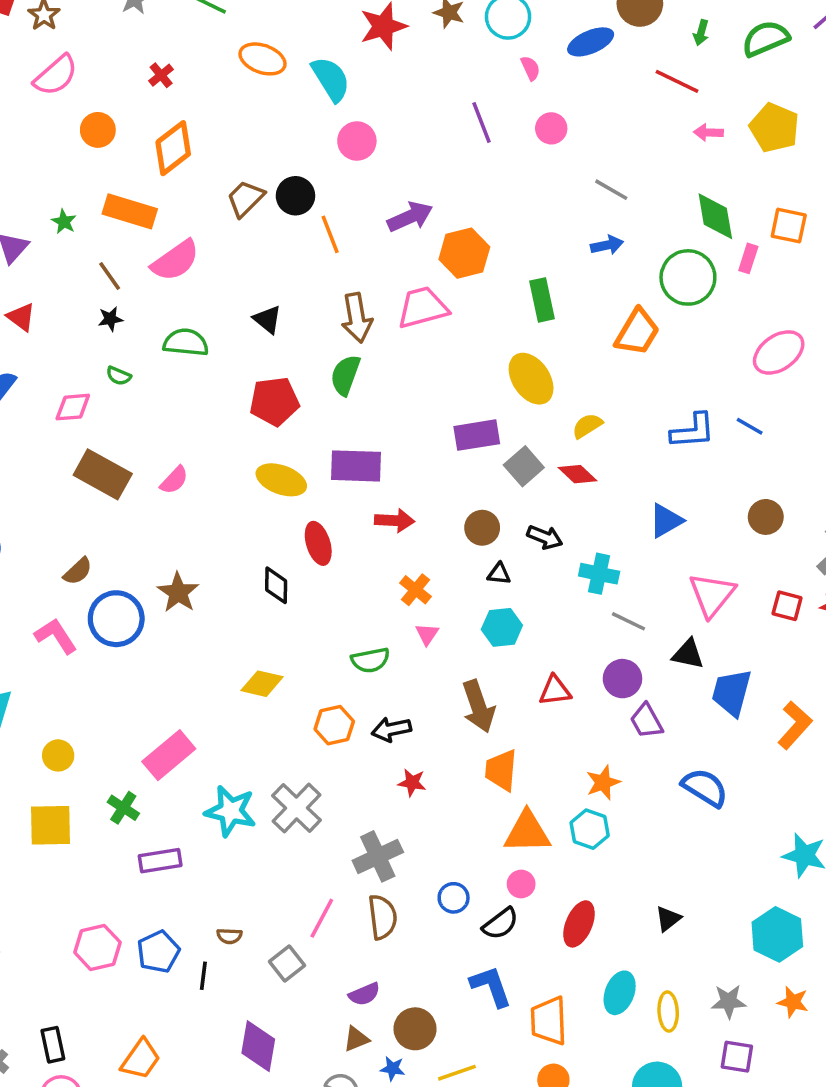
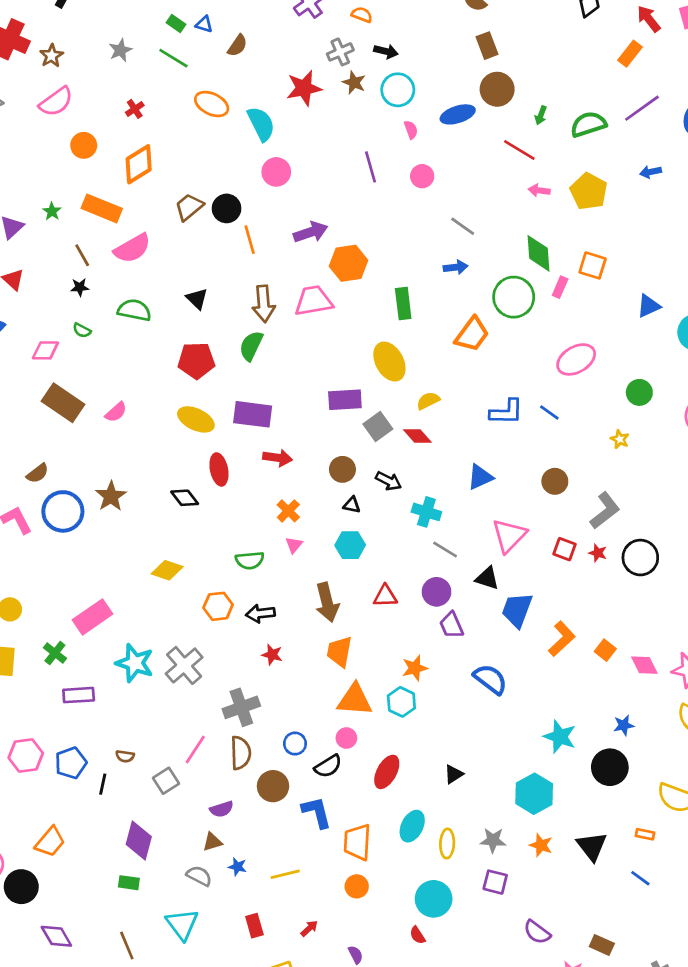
black diamond: (276, 585) -> (185, 498), turned -44
brown circle: (415, 1029) -> (273, 786), moved

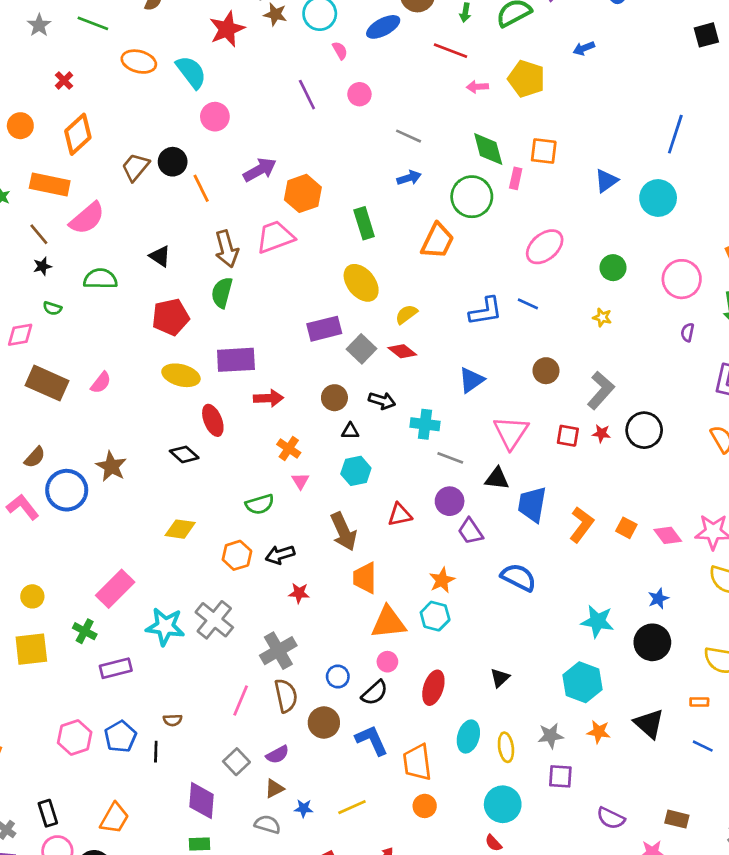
gray square: (166, 781) -> (236, 762), moved

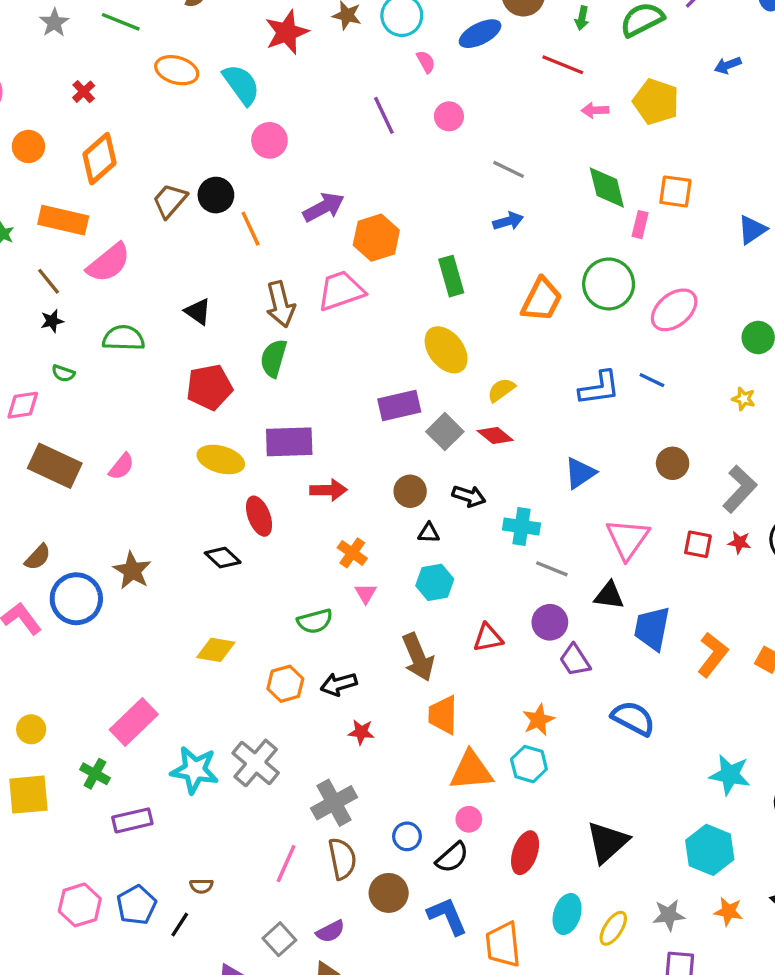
green circle: (472, 197) -> (609, 284), moved
black triangle: (500, 678) -> (607, 842), size x1.8
yellow ellipse: (506, 747) -> (613, 928), turned 40
black line: (156, 752) -> (180, 925), turned 30

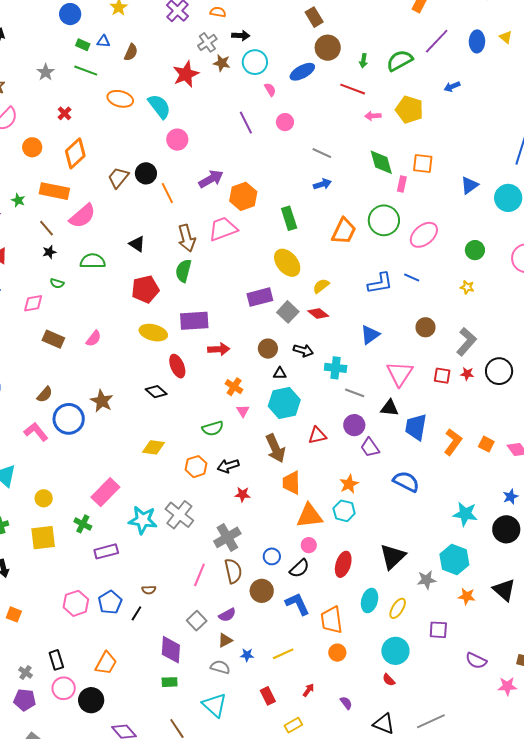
brown rectangle: (55, 466) -> (53, 339), size x0.7
cyan hexagon: (435, 582) -> (284, 403), size x1.4
gray star: (669, 915) -> (427, 580), moved

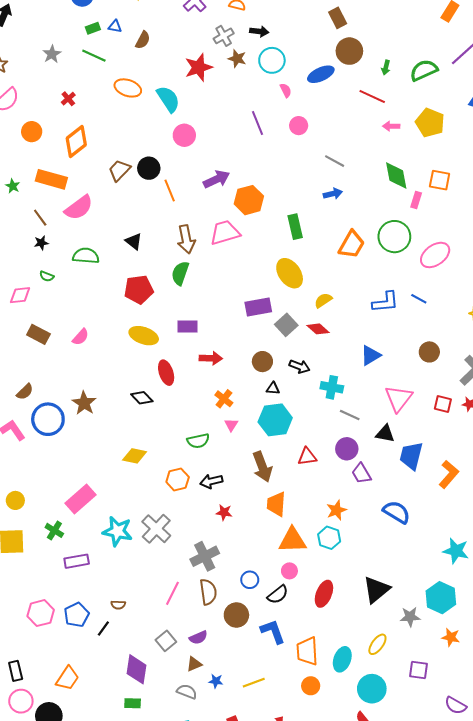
green rectangle: (83, 45) -> (93, 28), turned -48
purple rectangle: (194, 321) -> (187, 327), size x0.7
cyan ellipse: (370, 601) -> (342, 659), moved

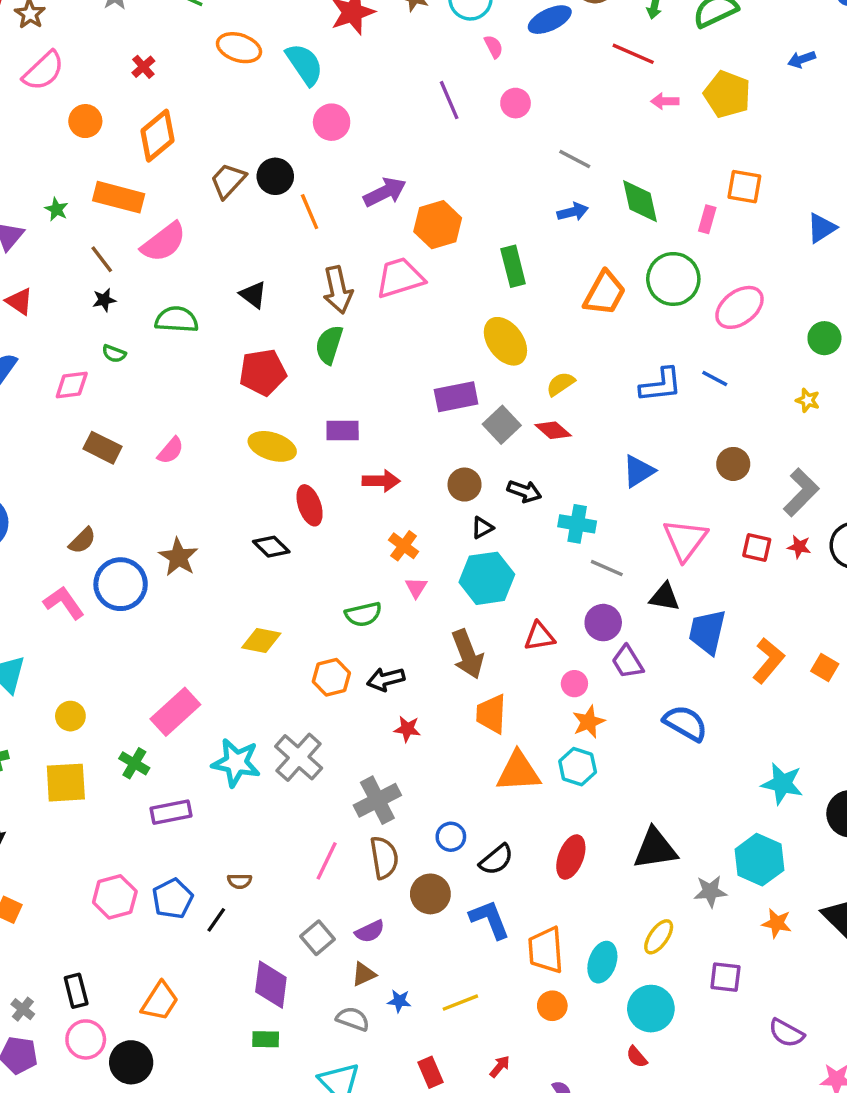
green diamond: (396, 175) -> (640, 201), moved
black triangle: (273, 388) -> (482, 528), turned -32
pink circle: (289, 571) -> (574, 684), moved
black triangle: (376, 590) -> (655, 849), turned 32

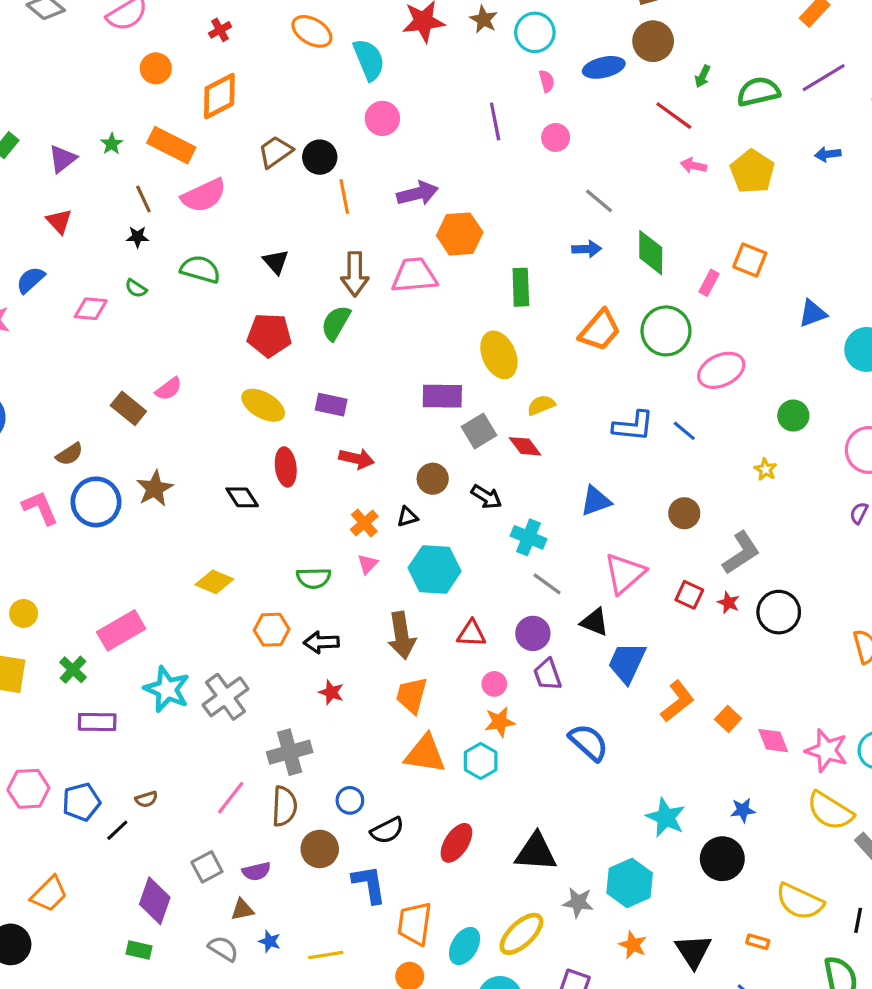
brown rectangle: (102, 448) -> (128, 408), moved
black triangle: (482, 528) -> (407, 517), moved
brown semicircle: (240, 881) -> (146, 799), turned -30
yellow ellipse: (659, 937) -> (521, 934), size x1.4

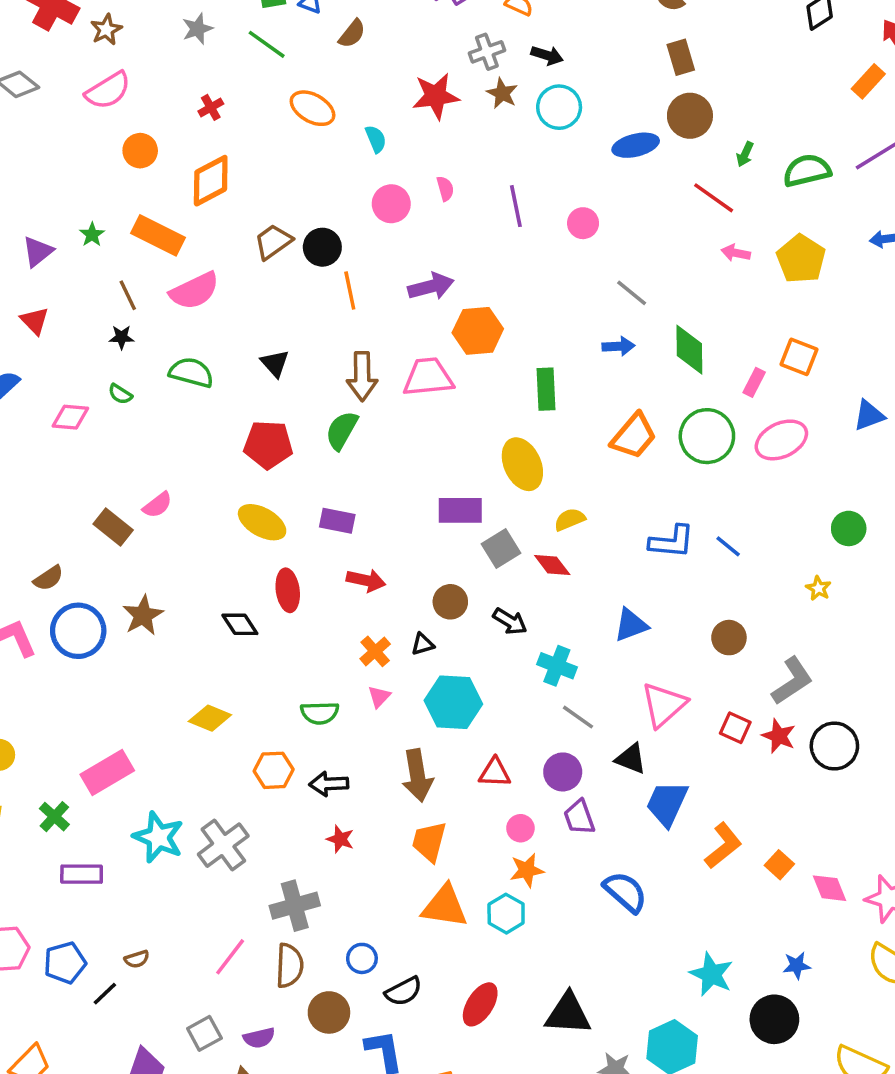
cyan semicircle: (369, 60) -> (376, 139), size x0.6
pink semicircle: (547, 81) -> (445, 189), moved
pink ellipse: (721, 370) -> (781, 440), moved
red star: (728, 603) -> (779, 736), size x1.4

